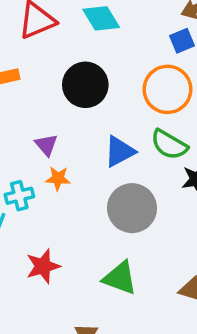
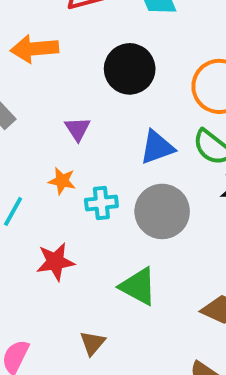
orange star: (58, 178) -> (62, 181), moved
cyan cross: (19, 196) -> (101, 203), moved

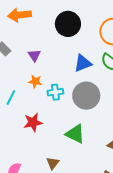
purple triangle: (78, 129) -> (34, 55), moved

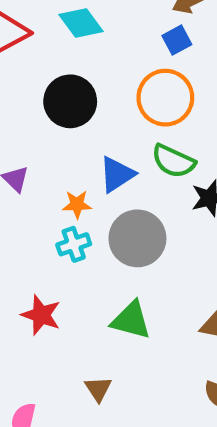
orange star: (35, 81) -> (77, 204), moved
red star: (33, 122) -> (41, 315), turned -30

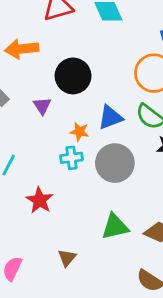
black circle: (70, 101) -> (73, 76), moved
green triangle: (131, 320) -> (115, 227), moved, turned -40

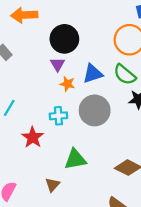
purple triangle: (42, 106) -> (58, 64), moved
cyan cross: (72, 158) -> (58, 116), moved
green triangle: (115, 227) -> (75, 159), moved

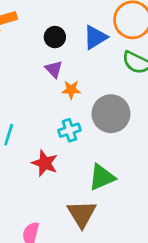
black circle: (64, 39) -> (55, 37), size x0.6
blue triangle: (93, 74) -> (95, 37), moved
brown triangle: (52, 185) -> (82, 214), size x1.6

